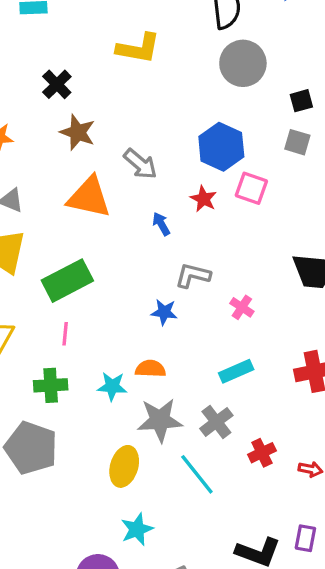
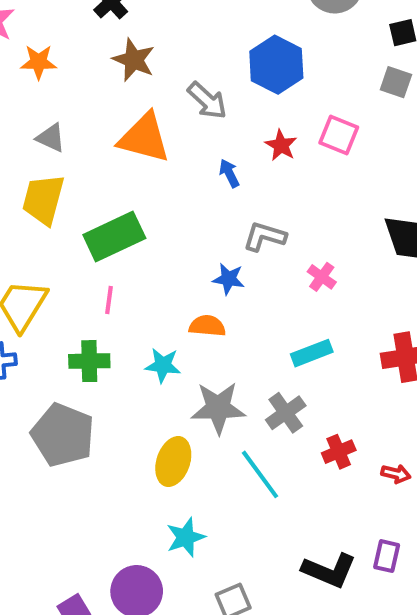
blue hexagon: (221, 147) -> (276, 65), moved
orange semicircle: (150, 369) -> (207, 326), moved

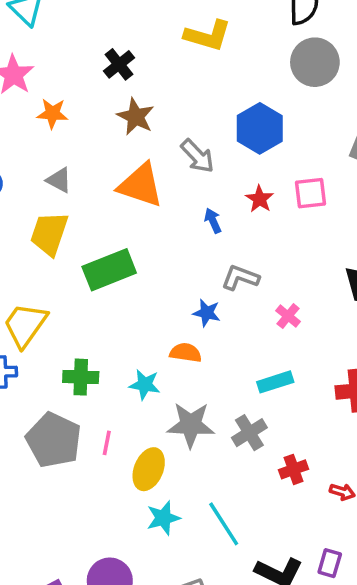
pink square: (339, 135) -> (310, 193), turned -32
pink line: (109, 300) -> (107, 443), moved
cyan line: (260, 474) -> (224, 524), moved
cyan star: (186, 537) -> (163, 518), moved

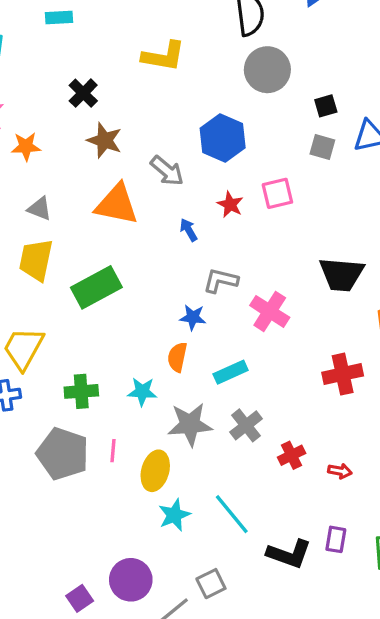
pink cross: (288, 316) -> (270, 311), size x1.6
orange semicircle: (186, 353) -> (177, 357), turned -80
cyan rectangle: (275, 382) -> (231, 372), moved

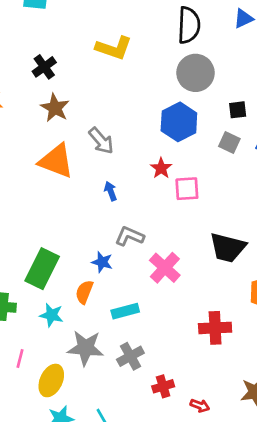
blue hexagon: (223, 138) -> (179, 122), moved
pink square: (277, 193) -> (187, 189), moved
red star: (230, 204) -> (161, 168), moved
green rectangle: (96, 287) -> (42, 269), moved, turned -45

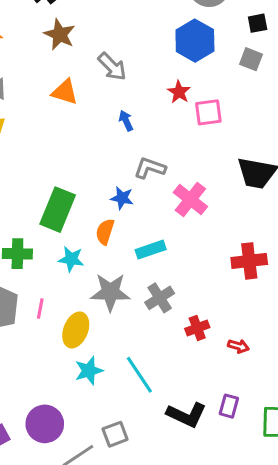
orange triangle: (56, 161) -> (65, 92), size x0.7

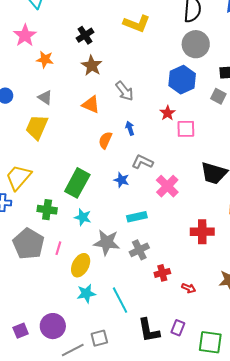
orange semicircle: (105, 232) -> (105, 140), moved
black L-shape: (186, 415) -> (149, 330), turned 48

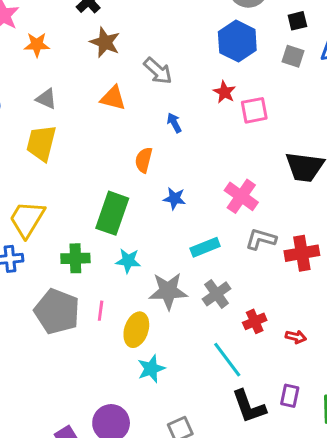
orange semicircle: (105, 140) -> (144, 160), moved
gray L-shape: (142, 162) -> (261, 239), moved
cyan line: (120, 300) -> (227, 360), moved

